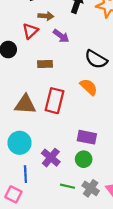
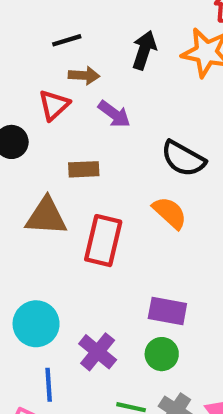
brown triangle: (25, 104) -> (46, 216), moved

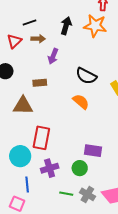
red triangle: (54, 105) -> (14, 41), moved
purple arrow: (114, 114) -> (53, 56), turned 77
red rectangle: (103, 241) -> (41, 138), moved
purple rectangle: (167, 311) -> (93, 151), moved
purple cross: (98, 352) -> (50, 168), turned 36

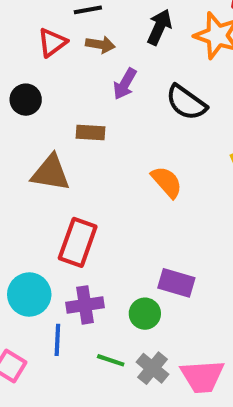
black semicircle: (86, 76) -> (186, 103), moved
cyan circle: (20, 156) -> (29, 295), moved
blue line: (27, 185) -> (57, 340), moved

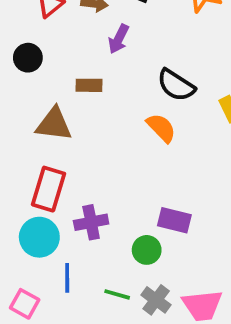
black semicircle: (186, 103) -> (176, 85), moved
red rectangle: (78, 242) -> (48, 189), moved
purple cross: (85, 305) -> (91, 222), moved

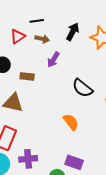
brown rectangle: (89, 85) -> (27, 76), moved
orange semicircle: (161, 128) -> (71, 122), moved

